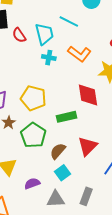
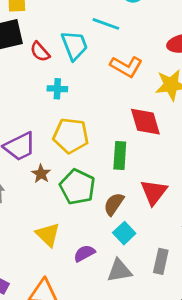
cyan cross: (49, 58) -> (57, 89), moved
green rectangle: (67, 117) -> (120, 155), turned -66

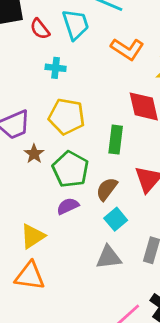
yellow triangle: (48, 235) -> (33, 236), moved, turned 40
purple semicircle: (84, 253) -> (68, 206), moved

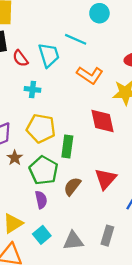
green rectangle: (116, 140) -> (67, 147), moved
purple semicircle: (68, 206) -> (41, 200), turned 102
cyan square: (116, 219) -> (42, 235), moved

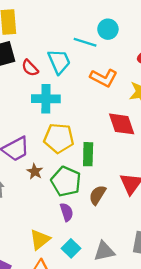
cyan circle: (99, 13) -> (108, 29), moved
cyan cross: (33, 89) -> (46, 99), size x1.6

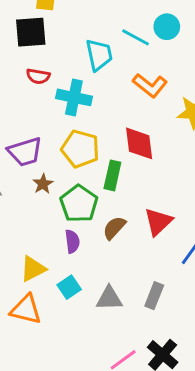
red semicircle: (30, 68) -> (38, 76), moved, turned -48
red diamond: (122, 124) -> (139, 143), moved

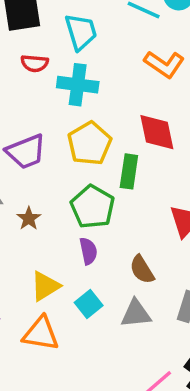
cyan trapezoid: (99, 55) -> (81, 32), moved
yellow pentagon: (80, 149) -> (90, 143), turned 30
brown star: (43, 184) -> (29, 218), moved
brown semicircle: (114, 228) -> (142, 270), moved, turned -70

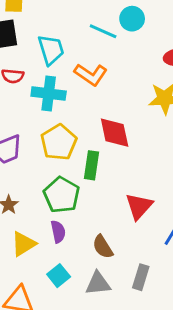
orange L-shape: (164, 64) -> (91, 75), moved
yellow triangle: (45, 286) -> (23, 244), moved

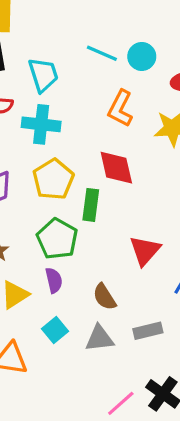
cyan circle: (132, 19) -> (142, 56), moved
orange L-shape: (91, 75) -> (120, 108), moved, turned 84
gray rectangle: (141, 277) -> (148, 331), turned 60

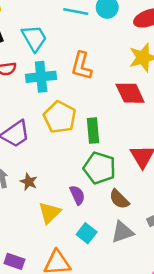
orange L-shape: (120, 108) -> (81, 66), moved
red diamond: (116, 168) -> (130, 93), moved
green pentagon: (57, 239) -> (100, 168), moved

